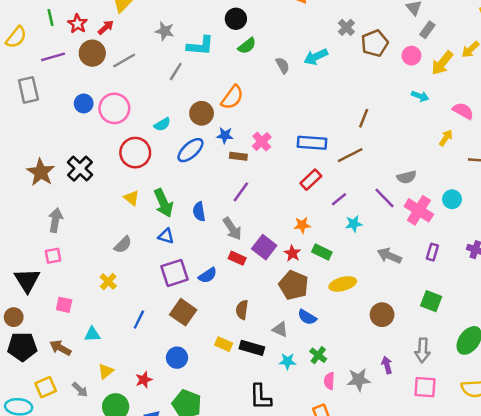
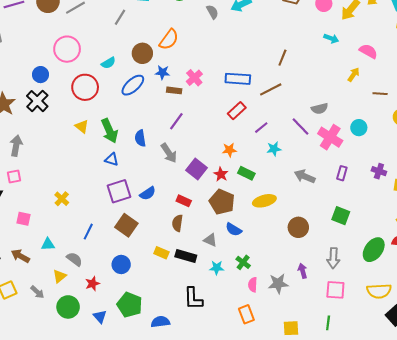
blue circle: (84, 103) -> (40, 75), moved
gray semicircle: (123, 245) -> (74, 259), moved, turned -98
red rectangle: (237, 258) -> (184, 201), moved

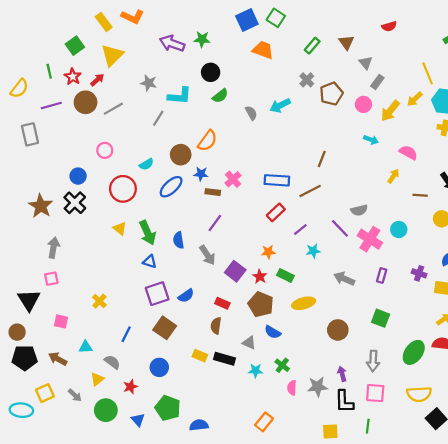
pink circle: (67, 49) -> (105, 150), size x0.6
black L-shape: (193, 298) -> (344, 402), moved
orange rectangle: (246, 314) -> (264, 422), moved, turned 60

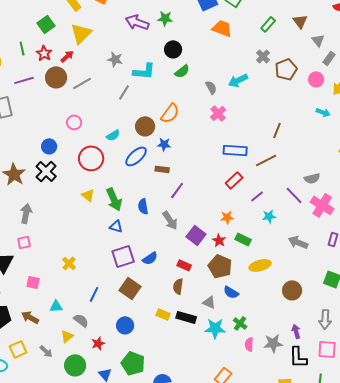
pink cross: (233, 179) -> (218, 113), moved
brown rectangle: (213, 192) -> (162, 169), moved
cyan star: (255, 371) -> (215, 328), size x1.5

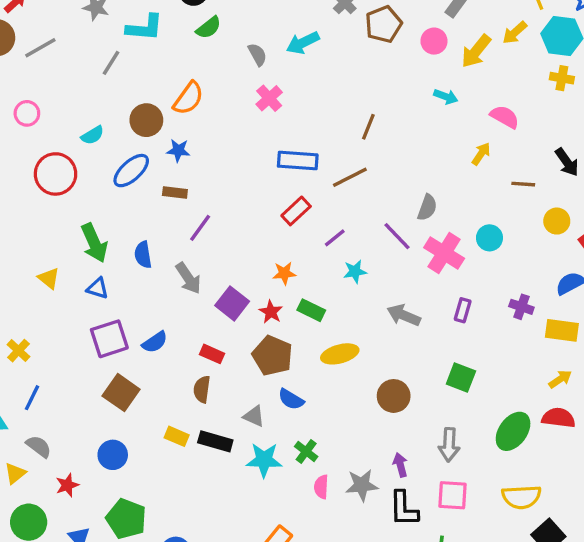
gray semicircle: (312, 178) -> (427, 208), turned -56
yellow triangle: (88, 195) -> (49, 278), moved
blue line: (94, 294) -> (32, 398), moved

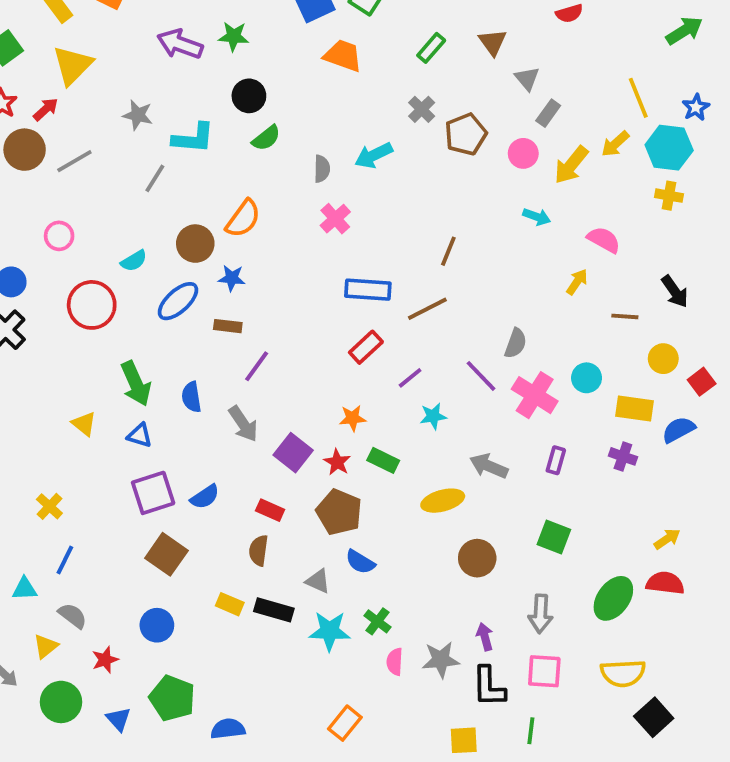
gray semicircle: (257, 55) -> (322, 169), turned 30
yellow rectangle: (562, 330) -> (634, 409), moved
yellow ellipse: (340, 354) -> (443, 501), moved

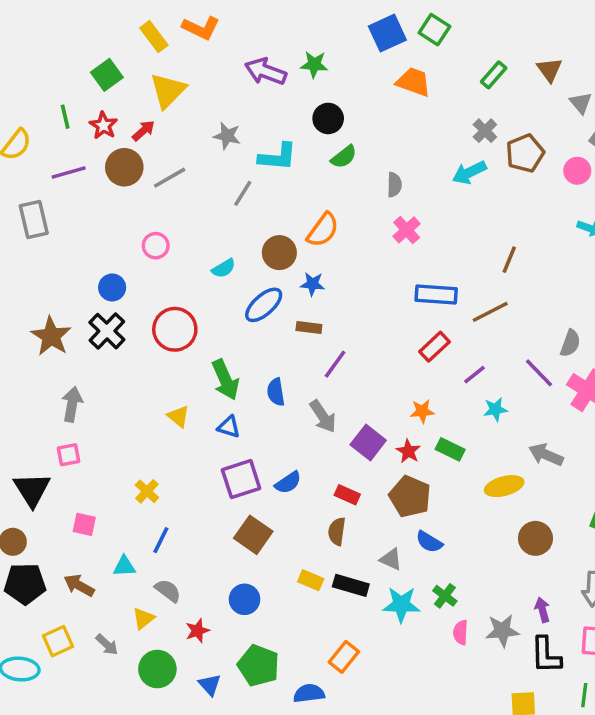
cyan arrow: (374, 155) -> (469, 172), moved
red circle: (92, 305) -> (175, 329), moved
orange rectangle: (345, 723) -> (344, 657), moved

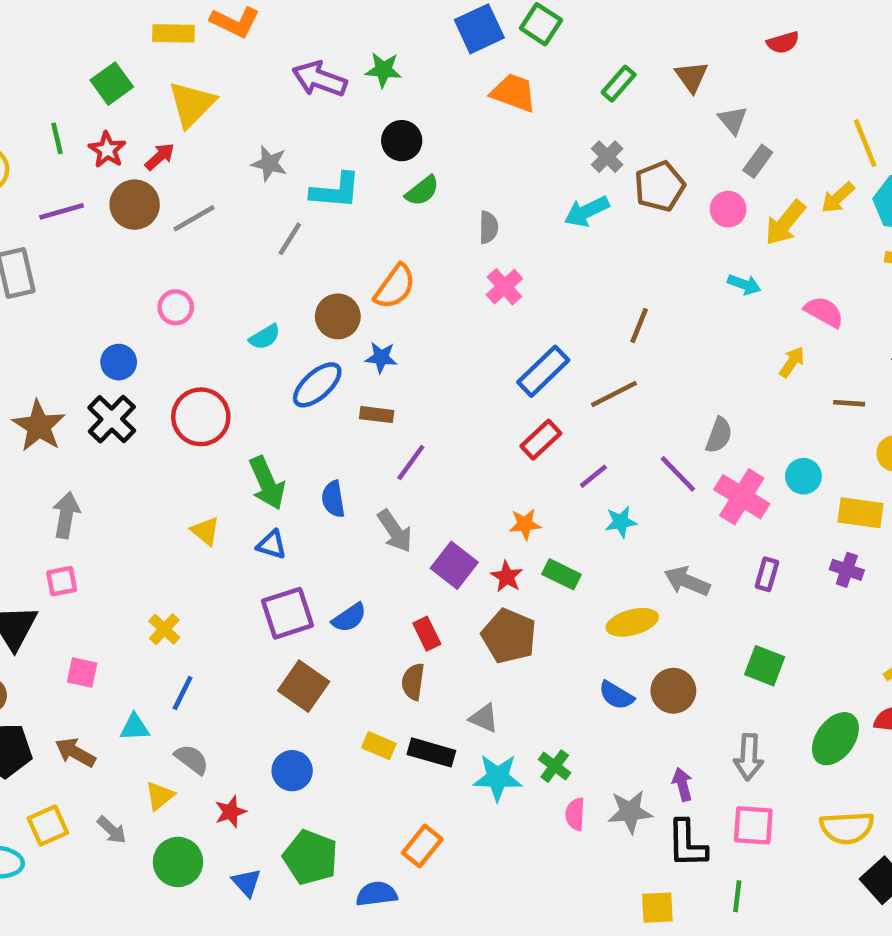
yellow rectangle: (154, 37) -> (173, 33), turned -52
blue rectangle: (436, 294) -> (543, 371), turned -48
red rectangle: (347, 495) -> (427, 634), turned 40
blue semicircle: (429, 542) -> (616, 695), moved

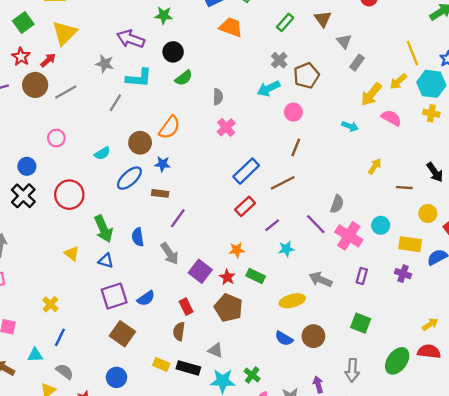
purple arrow: (320, 79) -> (131, 39), moved
pink circle: (728, 209) -> (293, 112), moved
pink semicircle: (824, 312) -> (391, 118), moved

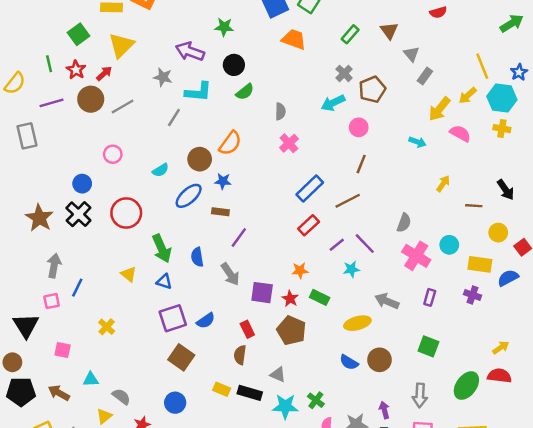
purple line: (316, 224) -> (365, 244), moved
purple square: (200, 271) -> (262, 293), turned -30
blue line: (60, 337) -> (77, 288), moved

